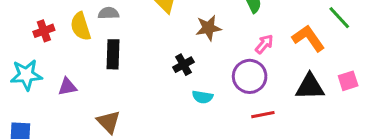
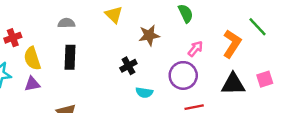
yellow semicircle: (81, 26) -> (32, 58), moved
orange L-shape: (308, 38) -> (232, 44), turned 68

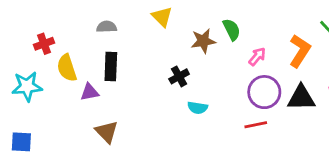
green semicircle: (186, 13) -> (232, 30), moved
purple circle: (183, 75) -> (264, 92), moved
purple triangle: (32, 84) -> (90, 92), moved

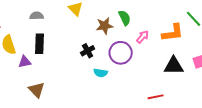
orange L-shape: (300, 51) -> (173, 33), turned 50
purple circle: (264, 92) -> (121, 53), moved
red line: (256, 125) -> (156, 97), moved

